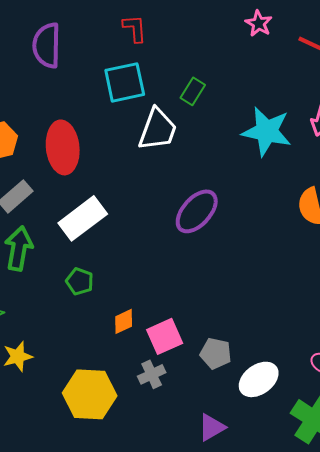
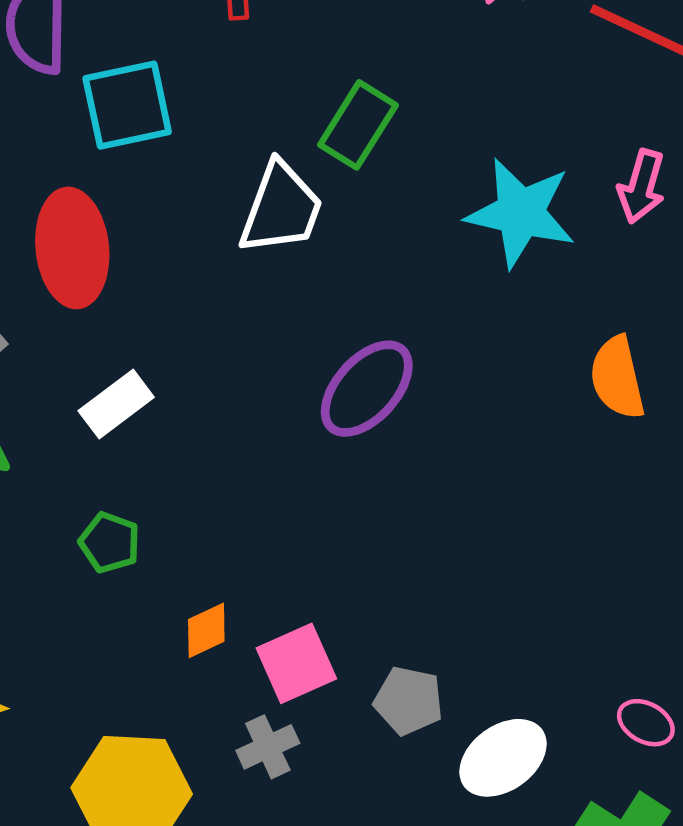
cyan square: (125, 82) -> (127, 105), moved
green rectangle: (193, 91) -> (358, 125), size x1.4
white rectangle: (83, 218) -> (116, 404), size x0.7

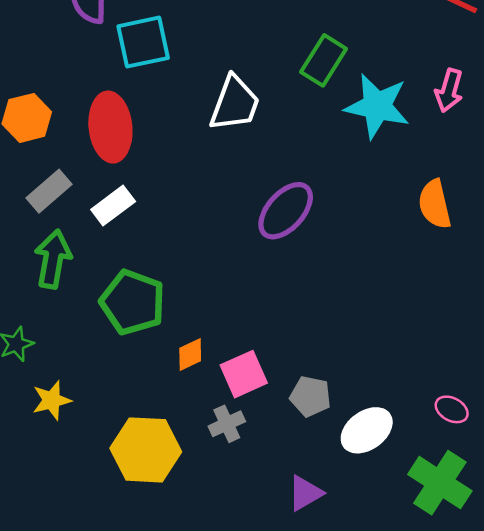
green rectangle: (358, 125) -> (324, 60), moved
white rectangle: (116, 404) -> (113, 205), moved
green pentagon: (110, 542) -> (133, 302), size x1.8

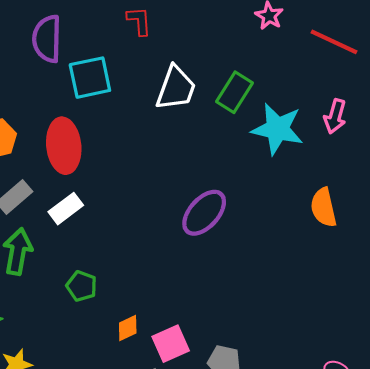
white trapezoid: (235, 104) -> (176, 88), moved
green pentagon: (133, 302) -> (82, 286), size x0.6

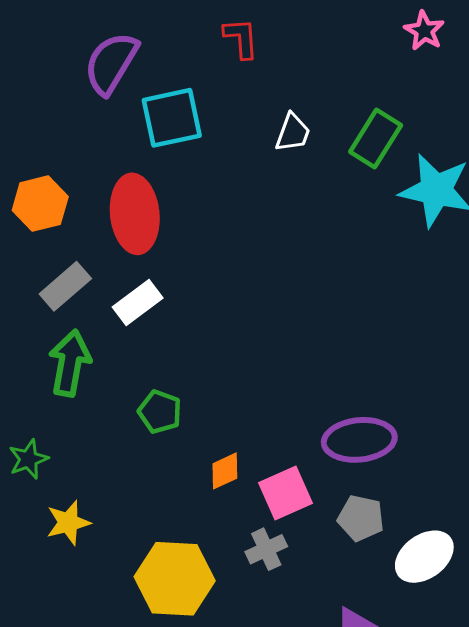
purple semicircle: (47, 39) -> (111, 63), turned 30
white trapezoid: (176, 88) -> (293, 133), size x0.6
purple ellipse: (204, 213) -> (359, 440), moved, turned 42

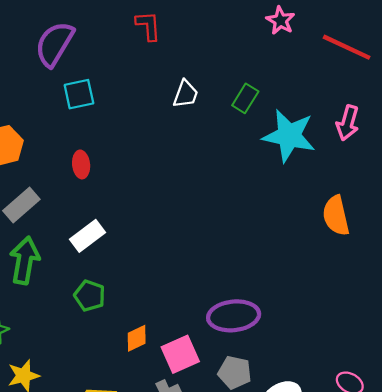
cyan square: (172, 118) -> (79, 94), moved, size x0.7
green rectangle: (376, 139) -> (245, 98), size x0.7
red ellipse: (135, 214) -> (81, 164), moved, size x0.5
white rectangle: (138, 303) -> (87, 236), moved

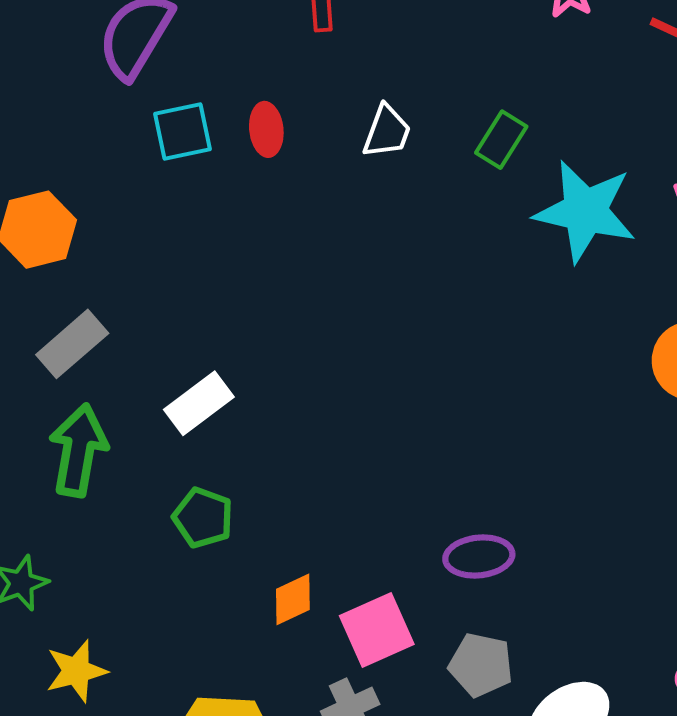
red ellipse: (81, 164) -> (266, 129), moved
purple ellipse: (234, 316) -> (479, 556), size x0.7

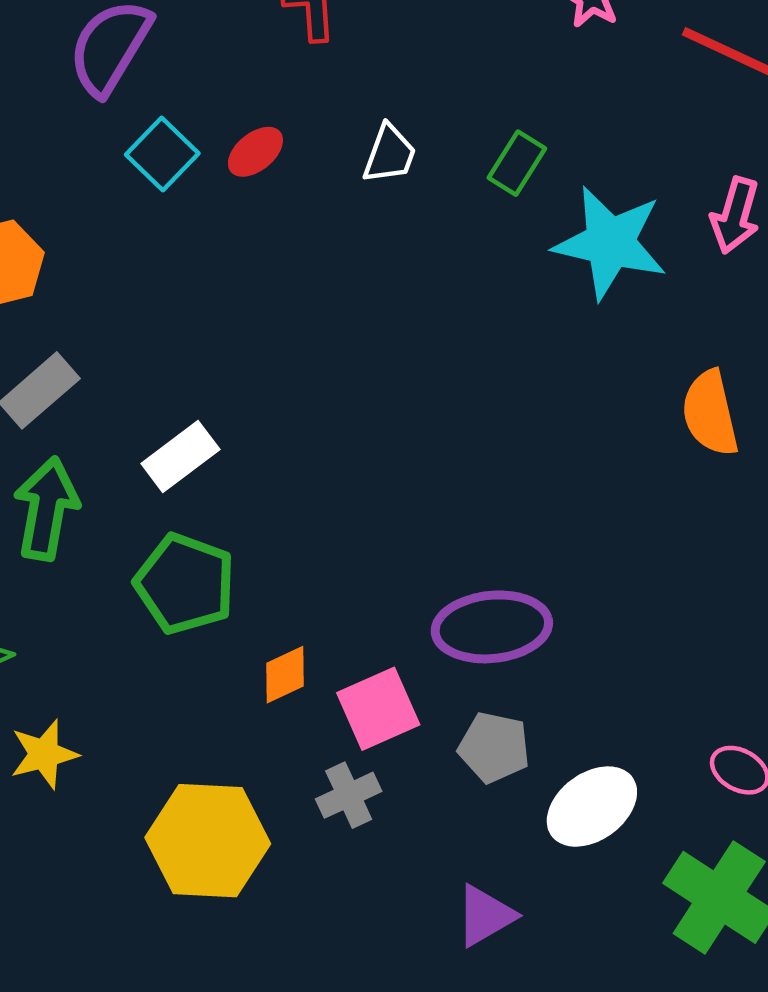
red ellipse: (266, 129) -> (255, 152), turned 57
cyan square: (183, 131) -> (162, 154), turned -34
green pentagon: (203, 518) -> (185, 584), size x1.5
purple ellipse: (479, 556) -> (492, 627), size x1.5

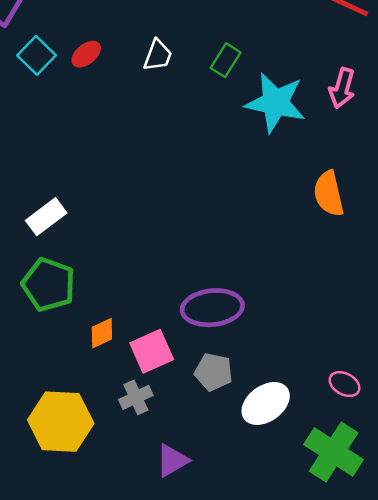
purple triangle: (485, 916) -> (172, 460), moved

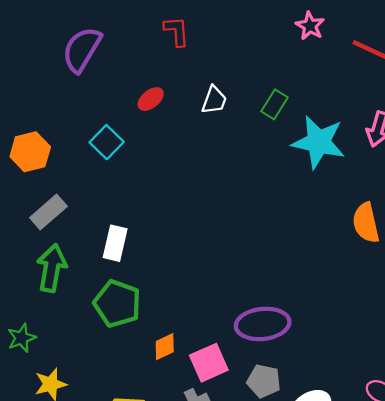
cyan square: (36, 55) -> (107, 142), moved
white rectangle: (46, 217) -> (115, 243), turned -40

